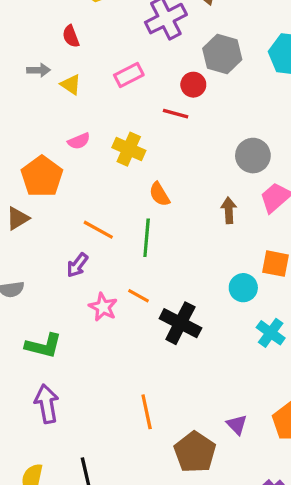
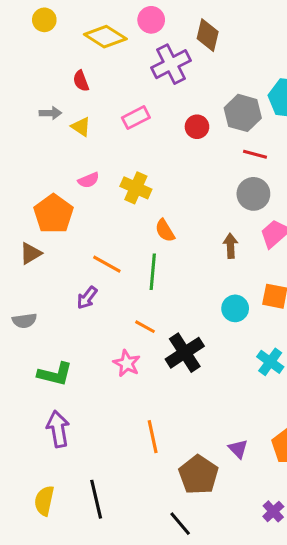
gray hexagon: (222, 54) -> (243, 113), moved
red line: (176, 114) -> (255, 154), moved
cyan circle: (243, 288) -> (235, 308), moved
pink star: (103, 307) -> (127, 363), moved
black cross: (180, 323) -> (185, 353), turned 30

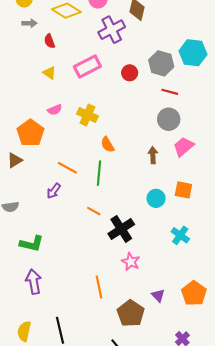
gray arrow: (50, 113) -> (29, 23), moved
pink rectangle: (136, 118) -> (87, 66), size x1.4
pink star: (127, 363) -> (131, 262), moved

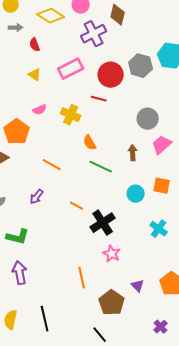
red circle: (130, 73) -> (111, 75), size x1.6
red line: (170, 92) -> (99, 99), moved
green line: (99, 173) -> (101, 167), moved, turned -70
purple arrow: (54, 191) -> (37, 197), moved

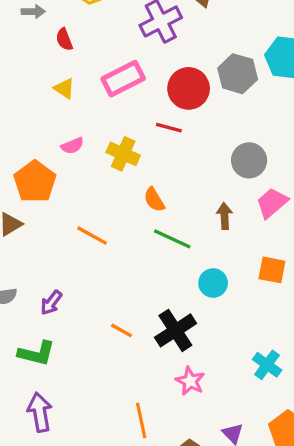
cyan circle: (136, 194) -> (213, 283), moved
purple arrow: (37, 197) -> (51, 303), moved
orange line: (77, 206) -> (122, 330), moved
cyan cross: (159, 229) -> (267, 365), moved

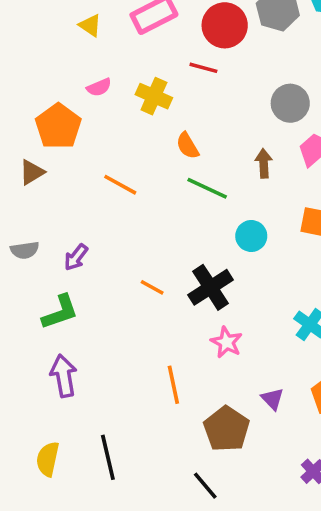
green L-shape: (36, 353) -> (60, 312), turned -33

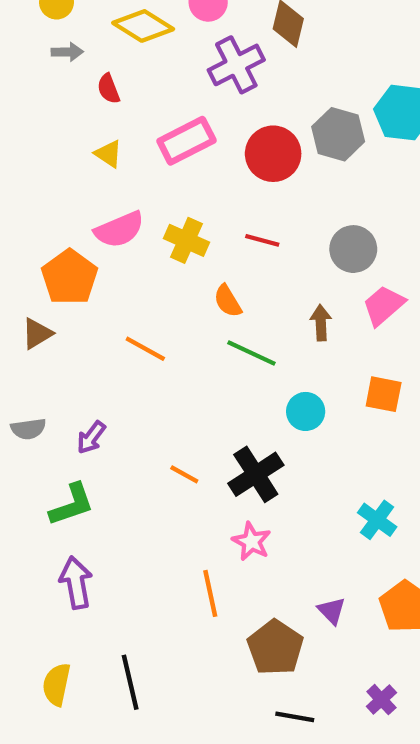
red line: (203, 68) -> (262, 240), moved
pink semicircle: (99, 87) -> (119, 230), size x1.6
pink star: (226, 342) -> (251, 541), moved
black line: (205, 486) -> (295, 717), moved, turned -40

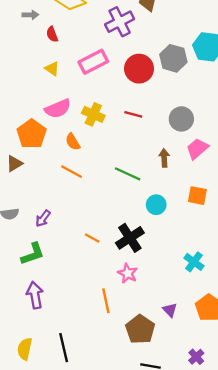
orange semicircle: (228, 301) -> (73, 142), moved

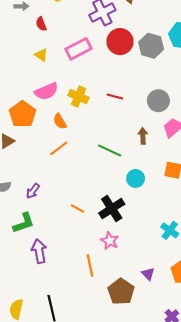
red circle: (139, 69) -> (120, 42), moved
orange line: (72, 172) -> (59, 148), turned -66
purple arrow: (35, 295) -> (39, 251), moved

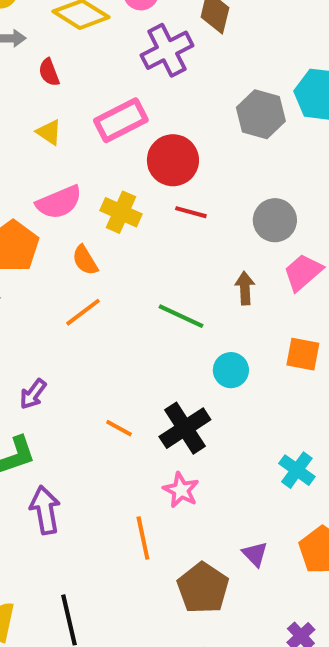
red circle: (120, 42) -> (173, 160), moved

